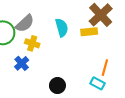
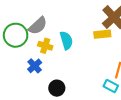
cyan semicircle: (62, 28) -> (66, 40), moved
black circle: (57, 86) -> (57, 88), moved

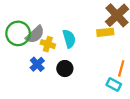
gray semicircle: (38, 26) -> (35, 34), moved
black circle: (57, 88) -> (65, 69), moved

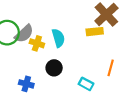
blue cross: (37, 64) -> (26, 84), moved, turned -32
cyan rectangle: (114, 84) -> (86, 84), moved

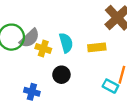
yellow rectangle: (95, 32) -> (97, 47), moved
cyan rectangle: (86, 84) -> (110, 86), moved

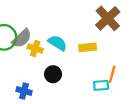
cyan semicircle: (66, 43) -> (57, 43), turned -42
cyan rectangle: (110, 86) -> (101, 85), turned -32

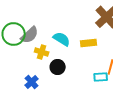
yellow cross: (35, 49) -> (42, 52), moved
blue cross: (24, 91) -> (32, 82), turned 32

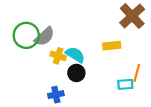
cyan semicircle: (62, 39) -> (75, 55), moved
blue cross: (32, 82) -> (56, 95), moved, turned 32

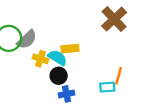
yellow rectangle: (112, 46) -> (70, 49), moved
blue cross: (56, 95) -> (67, 94), moved

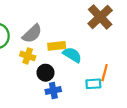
gray semicircle: (27, 39) -> (32, 34), moved
cyan semicircle: (57, 58) -> (72, 55), moved

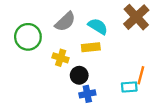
gray semicircle: (32, 34) -> (65, 22), moved
cyan semicircle: (72, 55) -> (98, 26), moved

